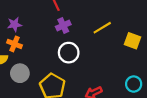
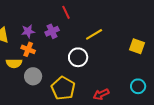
purple cross: (63, 26) -> (52, 31), moved
yellow line: (102, 28) -> (94, 34), moved

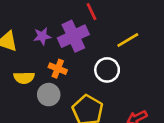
purple cross: (52, 31) -> (73, 36), size x1.6
orange cross: (28, 49) -> (58, 69), moved

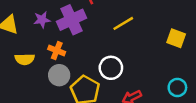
white circle: (107, 70) -> (111, 68), moved
gray circle: (49, 95) -> (59, 75), moved

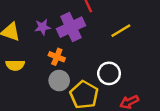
yellow semicircle: (25, 59) -> (15, 65), moved

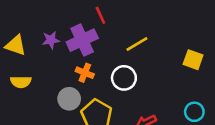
orange cross: (57, 57) -> (85, 73), moved
white circle: (109, 73) -> (124, 78), moved

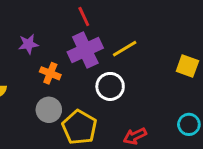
purple cross: (82, 40) -> (85, 50), moved
orange cross: (85, 73) -> (50, 73), moved

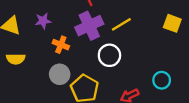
yellow square: (187, 66) -> (172, 23), moved
cyan circle: (189, 124) -> (162, 80), moved

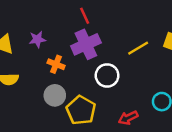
yellow line: (121, 24) -> (138, 48), moved

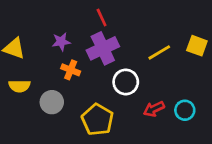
purple star: (37, 39) -> (61, 42), moved
gray circle: (55, 95) -> (52, 102), moved
red arrow: (128, 118) -> (154, 109), moved

